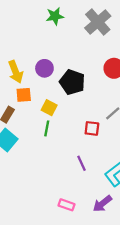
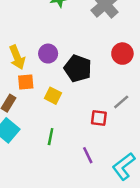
green line: (47, 128) -> (51, 137), moved

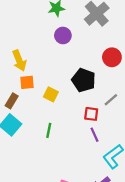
purple circle: (48, 54) -> (63, 35), moved
black pentagon: (78, 68) -> (84, 80), moved
purple line: (88, 155) -> (95, 135), moved

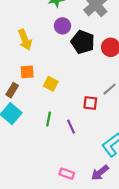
yellow arrow: (19, 61) -> (25, 40), moved
black pentagon: (84, 80) -> (83, 42), moved
purple line: (95, 135) -> (71, 127), moved

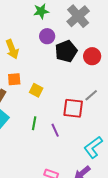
black pentagon: (83, 42) -> (66, 51), turned 30
red square: (90, 103) -> (73, 108), size x1.5

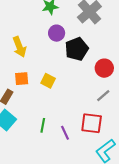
red circle: (92, 56) -> (104, 68), moved
yellow square: (36, 90) -> (48, 81), moved
red square: (73, 108) -> (92, 123), moved

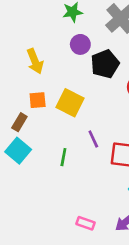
yellow square: (48, 81) -> (70, 103), size x1.5
purple line: (65, 133) -> (93, 139), moved

